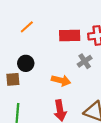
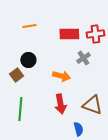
orange line: (27, 27) -> (29, 26), turned 32
brown square: (13, 79) -> (16, 75), turned -32

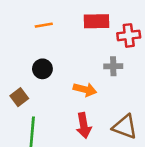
red rectangle: (69, 34) -> (97, 21), moved
gray cross: (83, 58) -> (113, 66), turned 32
brown square: (16, 75) -> (19, 97), moved

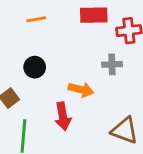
red arrow: (84, 125) -> (63, 116), moved

